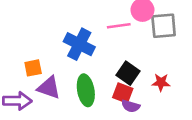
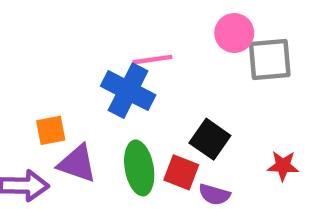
pink line: (119, 26) -> (152, 60), moved
red star: (161, 82) -> (283, 166), moved
red square: (123, 93) -> (181, 172), moved

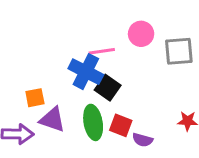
pink circle: (234, 33) -> (141, 34), moved
black square: (210, 139) -> (108, 88), moved

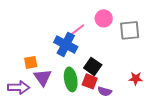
pink line: (102, 51) -> (77, 30), turned -30
black square: (108, 88) -> (93, 66), moved
purple triangle: (52, 120) -> (43, 77), turned 36

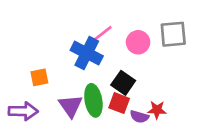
pink circle: (104, 18) -> (138, 42), moved
purple triangle: (43, 77) -> (70, 106), moved
red star: (136, 78) -> (157, 110), moved

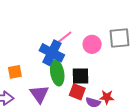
black square: (123, 83) -> (80, 76), turned -36
green ellipse: (93, 100) -> (57, 73), moved

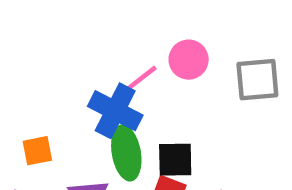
pink circle: (92, 44) -> (189, 60), moved

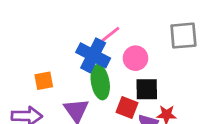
pink circle: (189, 60) -> (135, 58), moved
black square: (175, 160) -> (147, 89), moved

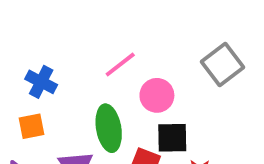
gray square: (183, 36) -> (223, 64), turned -32
blue cross: (93, 55) -> (41, 82), moved, size x0.7

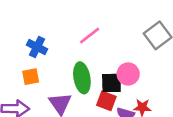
pink circle: (157, 95) -> (128, 74), moved
black square: (172, 138) -> (111, 83), moved

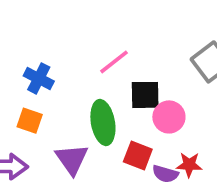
orange square: (31, 77) -> (30, 121), turned 30
black square: (111, 83) -> (145, 95), moved

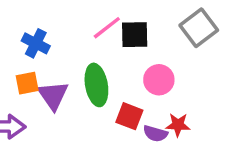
black square: (145, 95) -> (135, 35), moved
orange square: (30, 121) -> (27, 83), turned -30
purple triangle: (72, 159) -> (53, 95), moved

